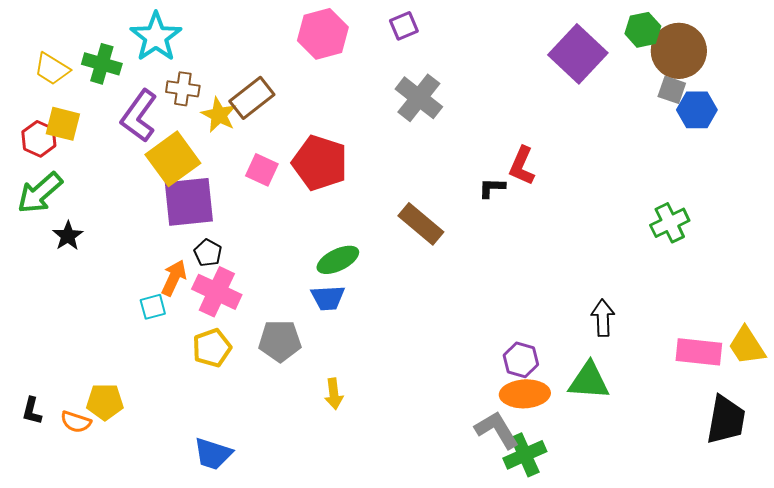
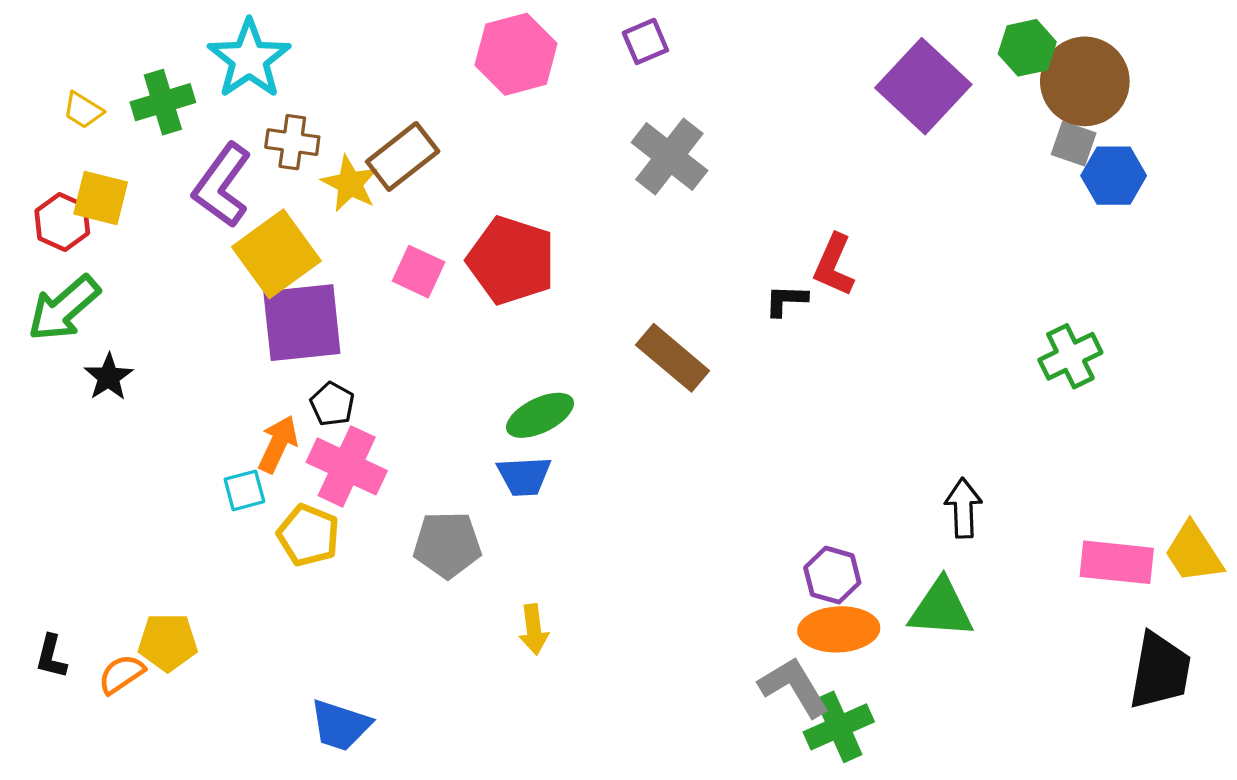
green cross: (102, 64) -> (163, 102), turned -33
yellow trapezoid: (52, 69) -> (83, 110), size x0.7
yellow pentagon: (212, 348) -> (308, 535), moved, turned -30
orange semicircle: (76, 422) -> (121, 674), turned 128

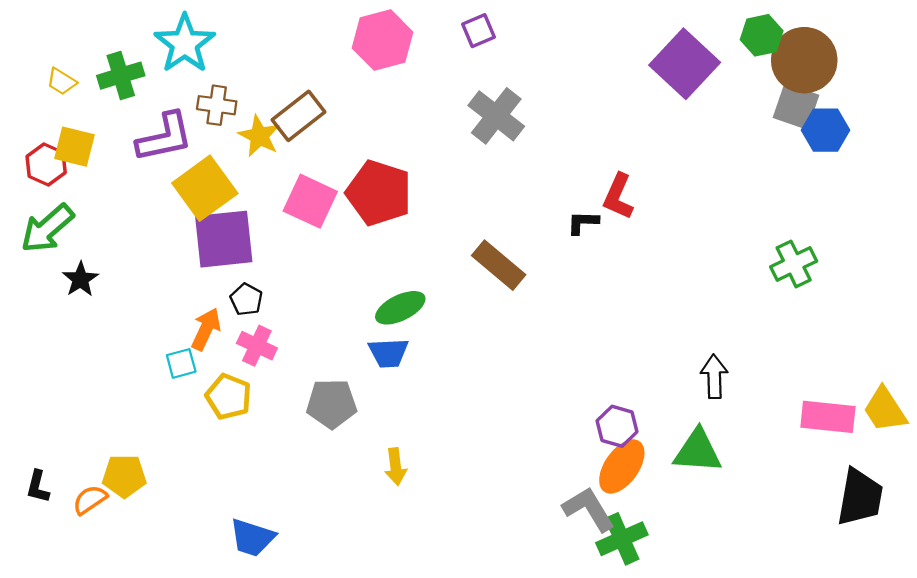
gray square: (1074, 144) -> (796, 106), size x1.4
purple L-shape: (222, 185) -> (165, 137), turned -138
pink square: (419, 272) -> (310, 201), size x1.4
pink cross: (347, 466) -> (257, 346), size x0.7
orange ellipse: (839, 629) -> (622, 467), turned -52

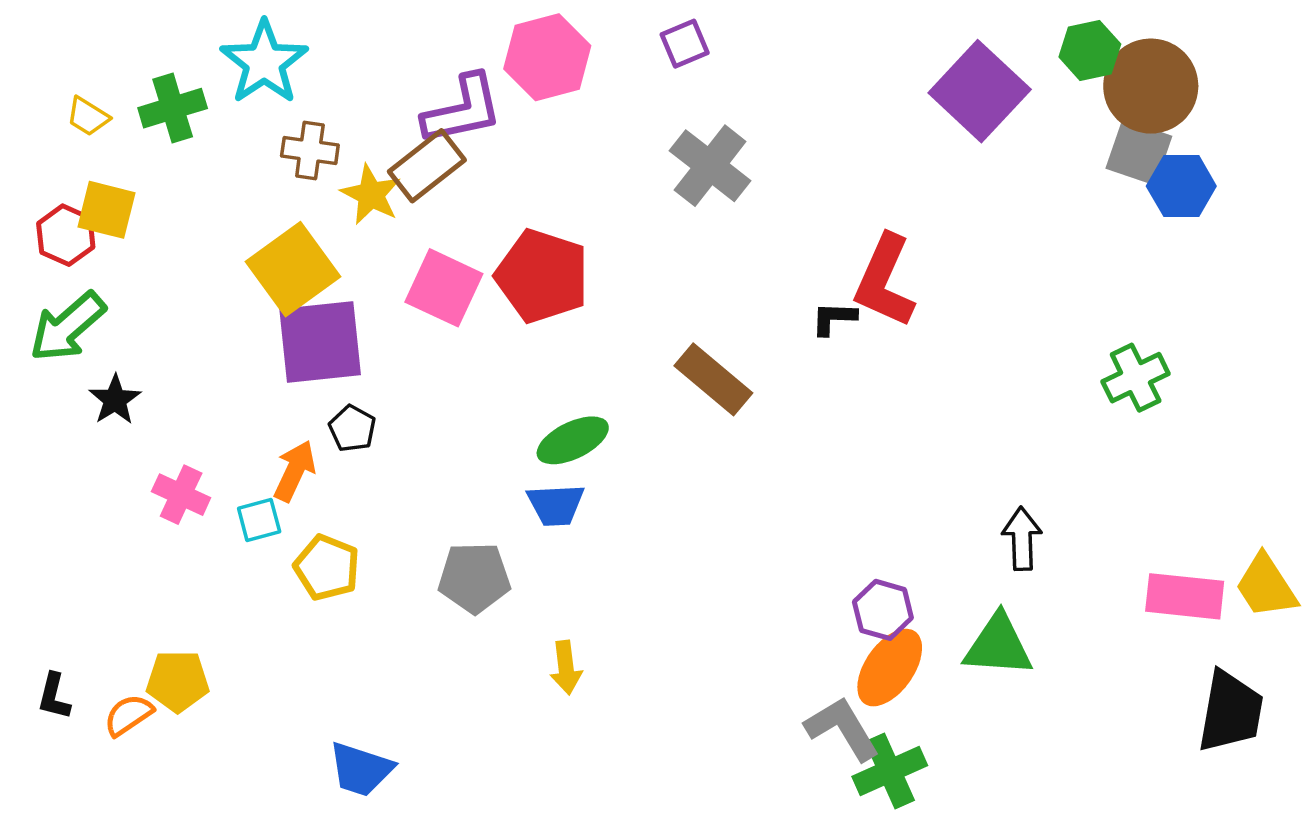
purple L-shape: (165, 137) -> (462, 110), moved
red L-shape: (618, 196) -> (885, 281), size x1.4
pink cross: (257, 346) -> (181, 495), moved

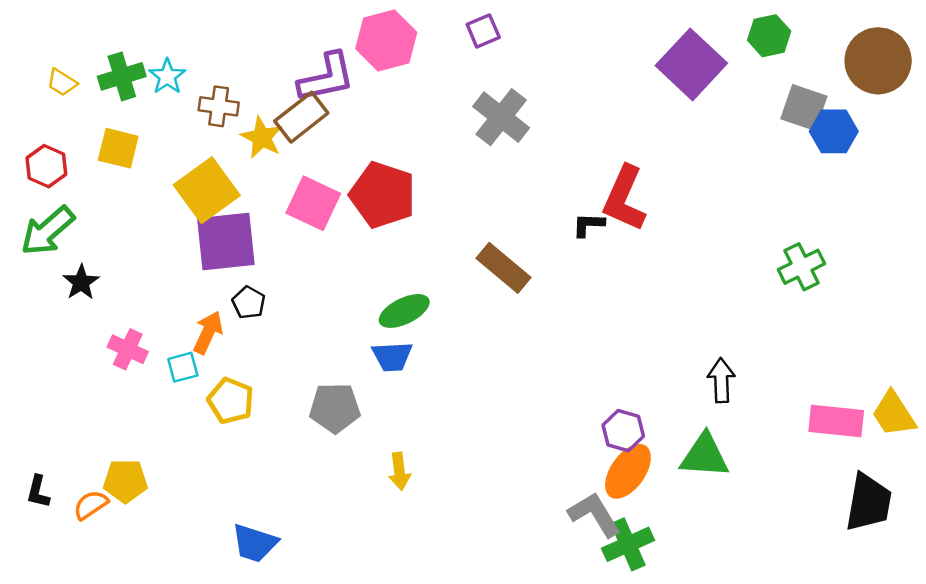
cyan star: (264, 62) -> (167, 76), moved, size x0.6
brown circle: (1151, 86) -> (878, 61), moved
yellow square: (106, 210) -> (118, 148), moved

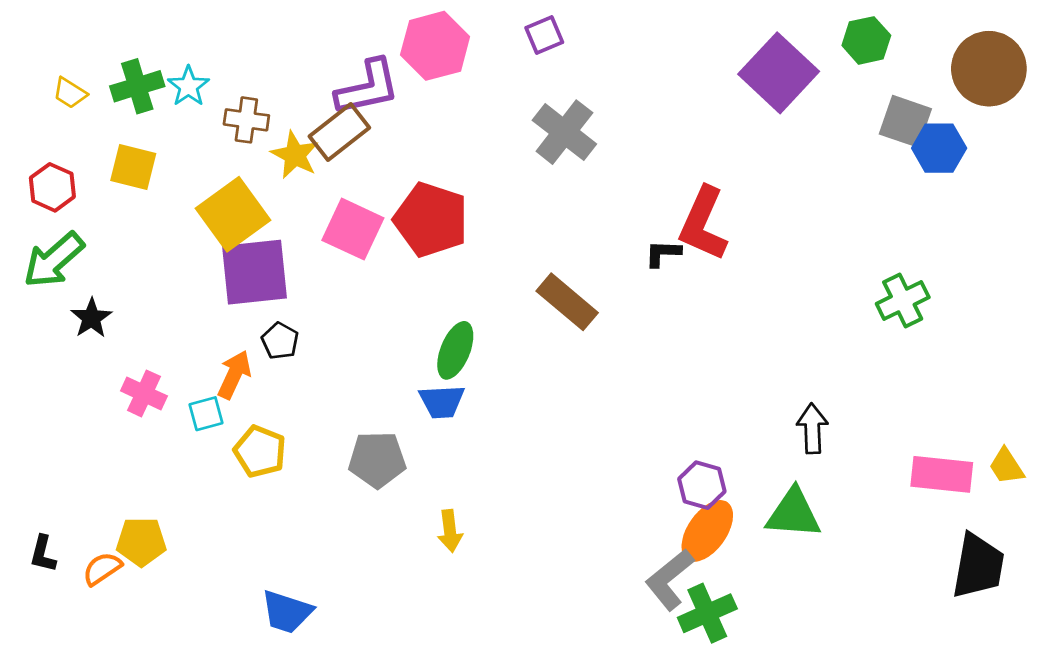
green ellipse: (404, 311) -> (455, 350), turned -42
yellow trapezoid: (894, 414) -> (1006, 466), size x0.7
gray L-shape: (594, 514) -> (670, 579), turned -98

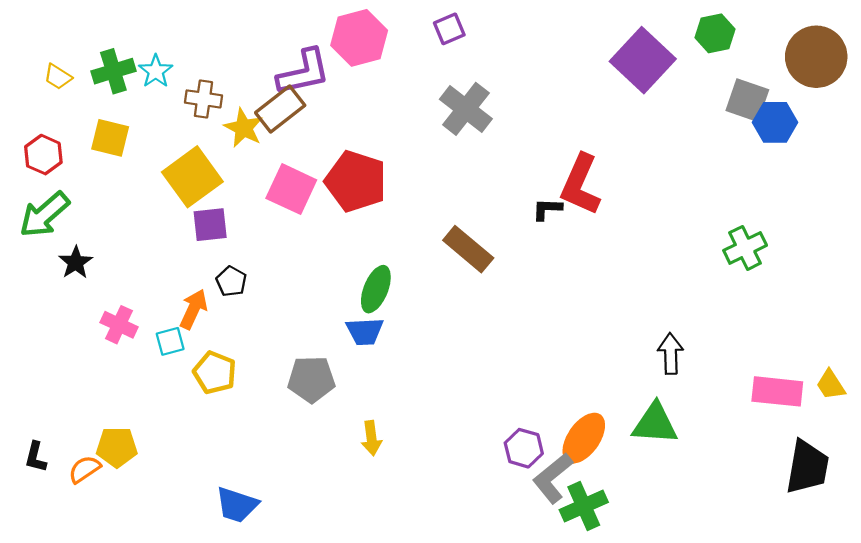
purple square: (254, 272) -> (210, 225), size x0.6
purple hexagon: (702, 485) -> (524, 448), moved

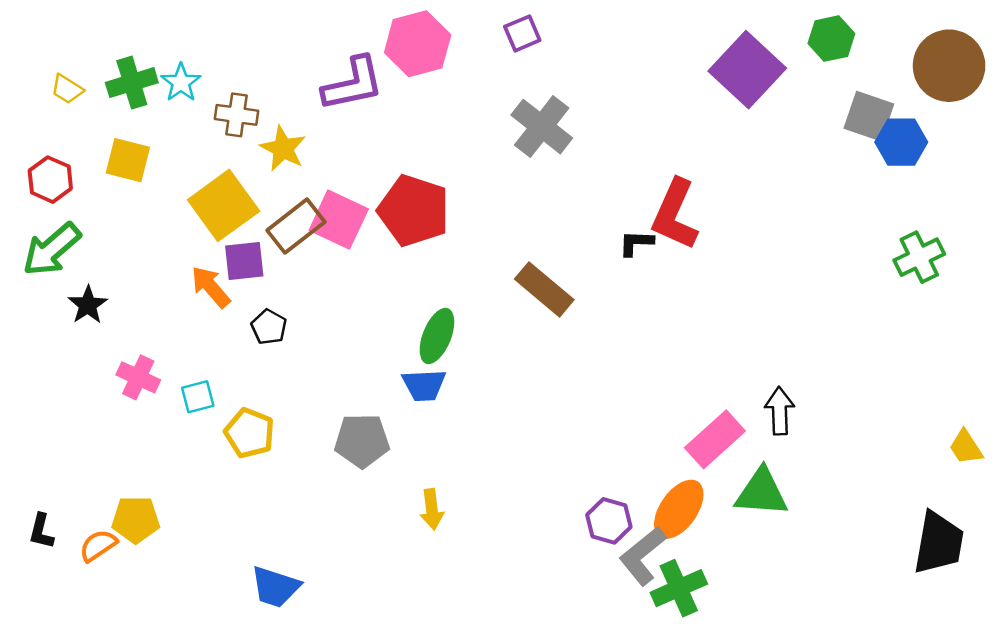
brown rectangle: (280, 109) -> (296, 226), moved
green cross: (745, 248) -> (919, 257), moved
orange arrow: (193, 309) -> (211, 287), moved, turned -66
pink rectangle: (777, 391) -> (715, 439), moved, turned -48

